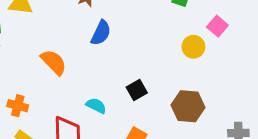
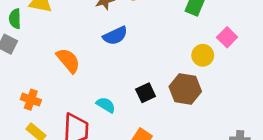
blue semicircle: (101, 33) -> (115, 36), turned 35
brown hexagon: (188, 106) -> (185, 89), moved

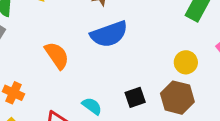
blue semicircle: (115, 36) -> (109, 34), size x1.4
yellow circle: (203, 55) -> (186, 62), moved

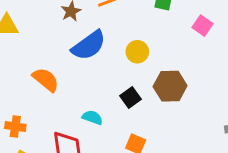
yellow circle: (186, 62) -> (137, 52), moved

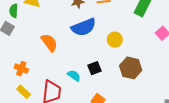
black square: (130, 97) -> (95, 68), moved

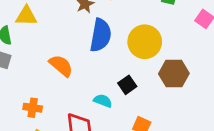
blue semicircle: (84, 27) -> (101, 35), turned -45
yellow circle: (115, 40) -> (145, 42), size x1.6

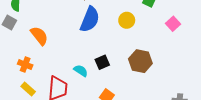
yellow circle: (145, 42) -> (127, 20), moved, size x0.6
orange semicircle: (61, 66) -> (39, 36), moved

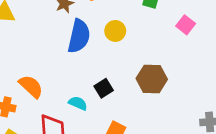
yellow circle: (127, 20) -> (115, 31), moved
orange semicircle: (39, 36) -> (31, 86), moved

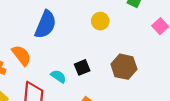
blue semicircle: (79, 36) -> (46, 24), moved

